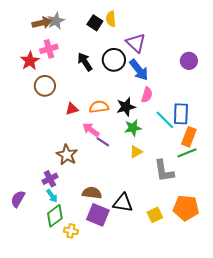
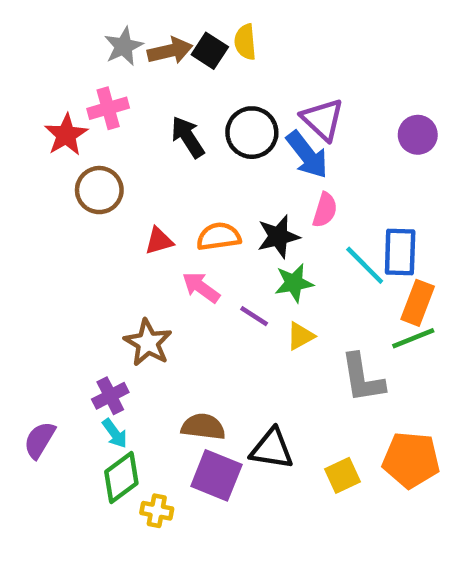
brown arrow: (42, 23) -> (170, 51), moved
purple triangle: (136, 43) -> (323, 119), moved
purple line: (103, 142) -> (254, 316), moved

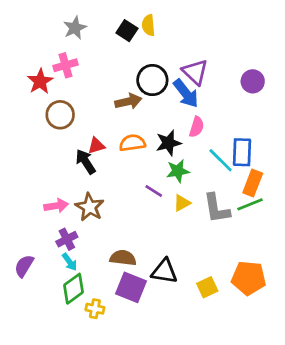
brown arrow: (170, 51) -> (128, 101), moved
black arrow: (188, 137) -> (86, 162), moved
pink arrow: (201, 287) -> (56, 206), moved, turned 135
gray L-shape: (362, 378) -> (217, 208), moved

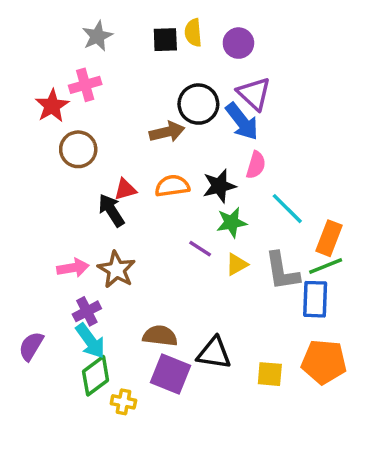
black square: (127, 31) -> (165, 40), turned -35
purple circle: (253, 81) -> (238, 43), moved
blue rectangle: (242, 152) -> (315, 299), moved
cyan arrow: (69, 262) -> (90, 341), size x1.5
yellow square: (207, 287) -> (270, 374), turned 30

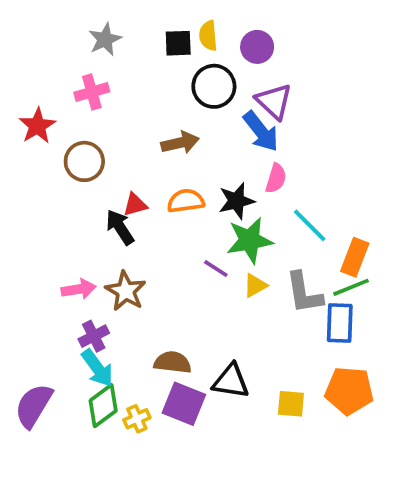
black circle: (198, 104) -> (214, 86), moved
red star: (52, 106) -> (37, 126), moved
green star: (231, 222) -> (250, 240), size x1.4
purple semicircle: (31, 346) -> (34, 406), moved, size x1.4
yellow cross: (123, 402) -> (137, 419), moved, turned -35

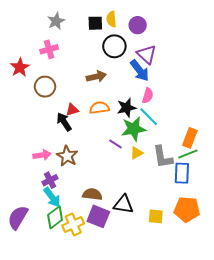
cyan line: (310, 225) -> (149, 117), moved
yellow cross: (137, 419) -> (73, 224), size x1.5

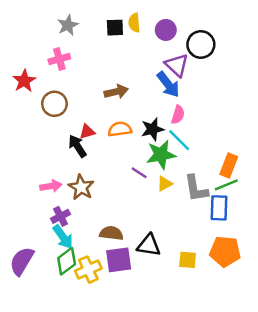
black circle: (114, 46) -> (201, 44), moved
purple square: (98, 216) -> (119, 260), turned -30

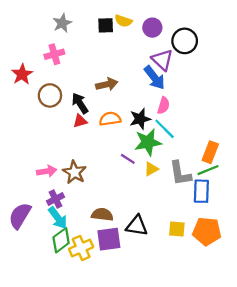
yellow semicircle: (134, 23) -> (123, 21), turned -66
black arrow: (77, 146) -> (80, 103), moved
yellow square: (188, 260) -> (177, 229), moved
purple semicircle: (22, 261) -> (20, 216), moved

